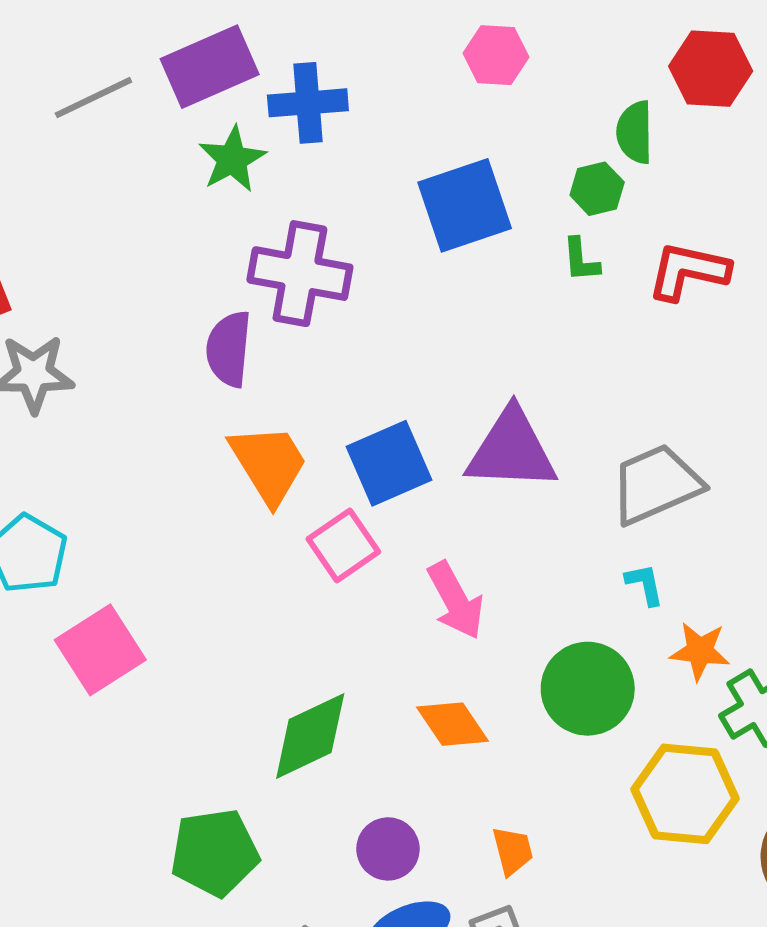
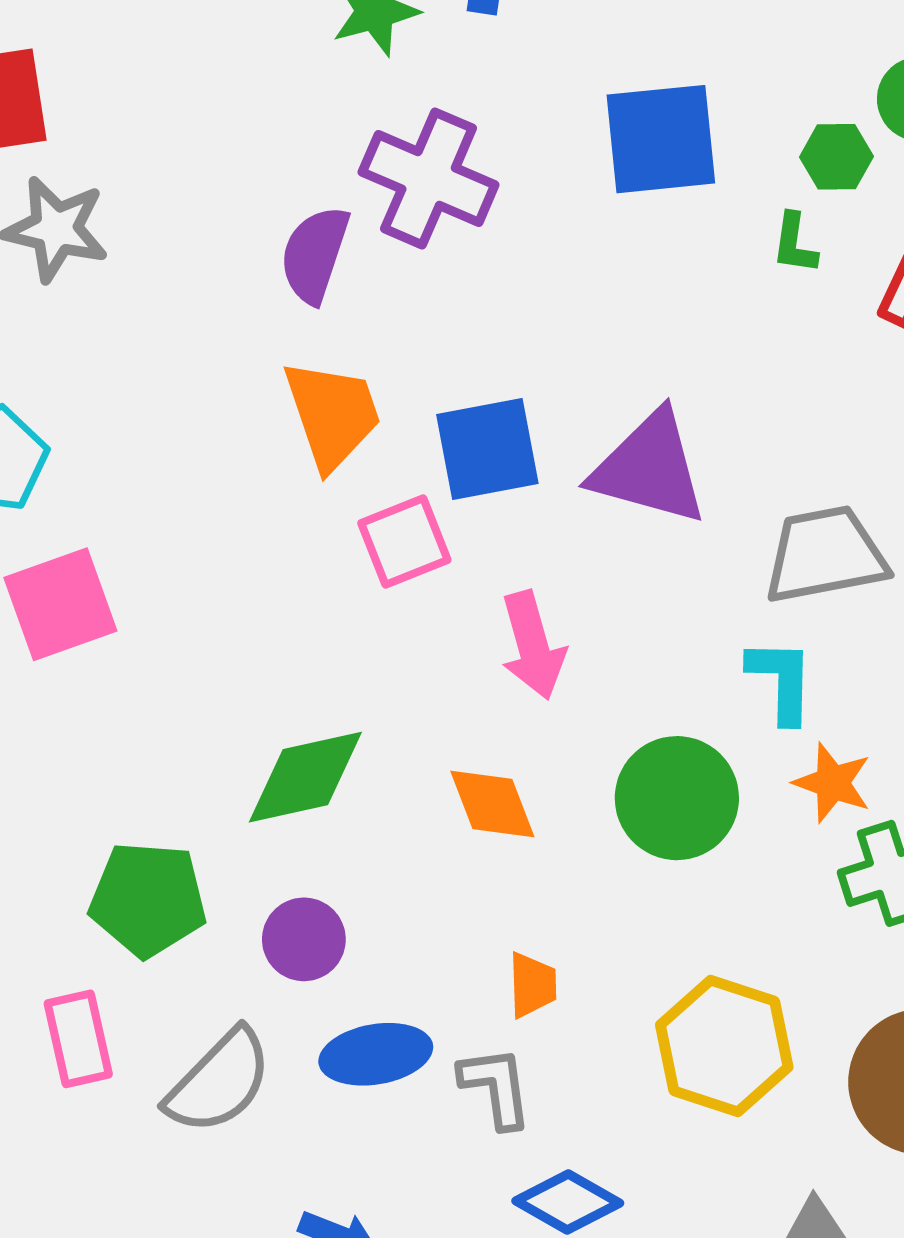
cyan L-shape: (645, 584) -> (781, 681), size x1.5
yellow hexagon: (685, 794) -> (724, 1046), moved
purple circle: (388, 849) -> (304, 939), moved

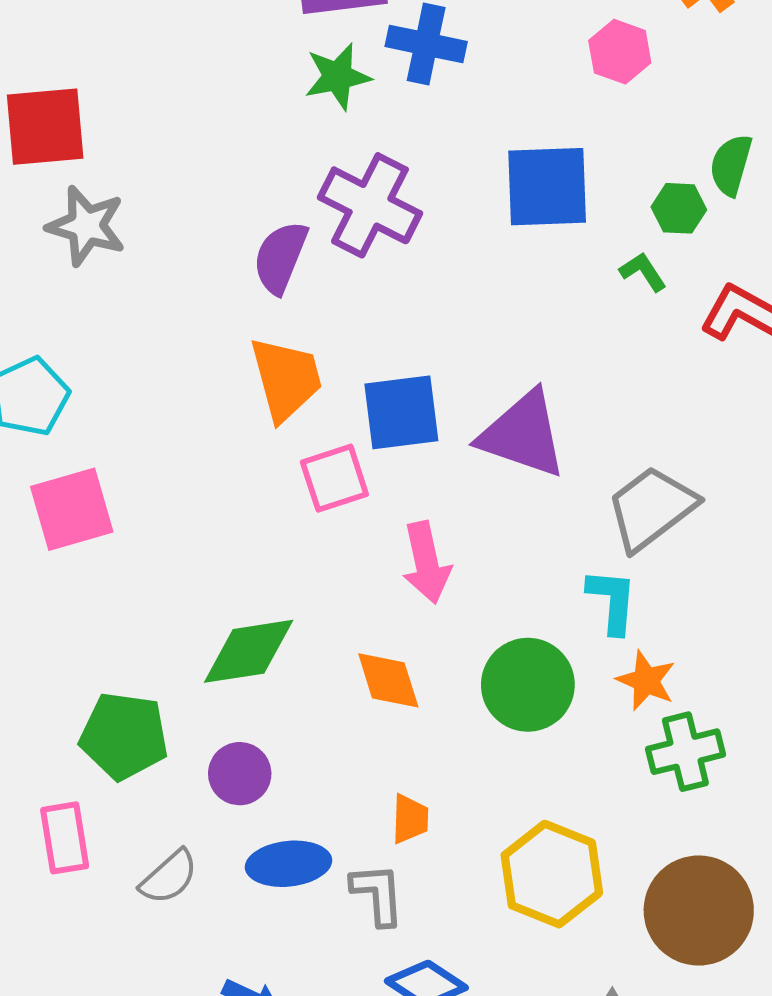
green L-shape: (795, 244) -> (643, 272), turned 135
gray trapezoid: (825, 555) -> (651, 508), turned -30
gray semicircle: (219, 1082) -> (169, 877), size x0.7

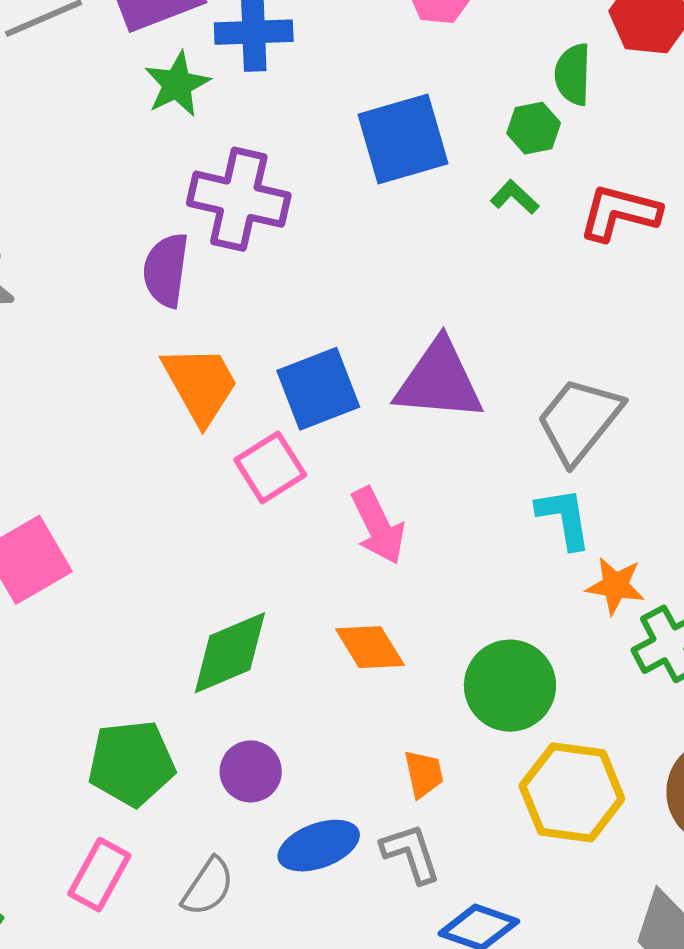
green circle: (528, 685) -> (510, 686), moved
pink rectangle: (65, 838) -> (99, 875), turned 52

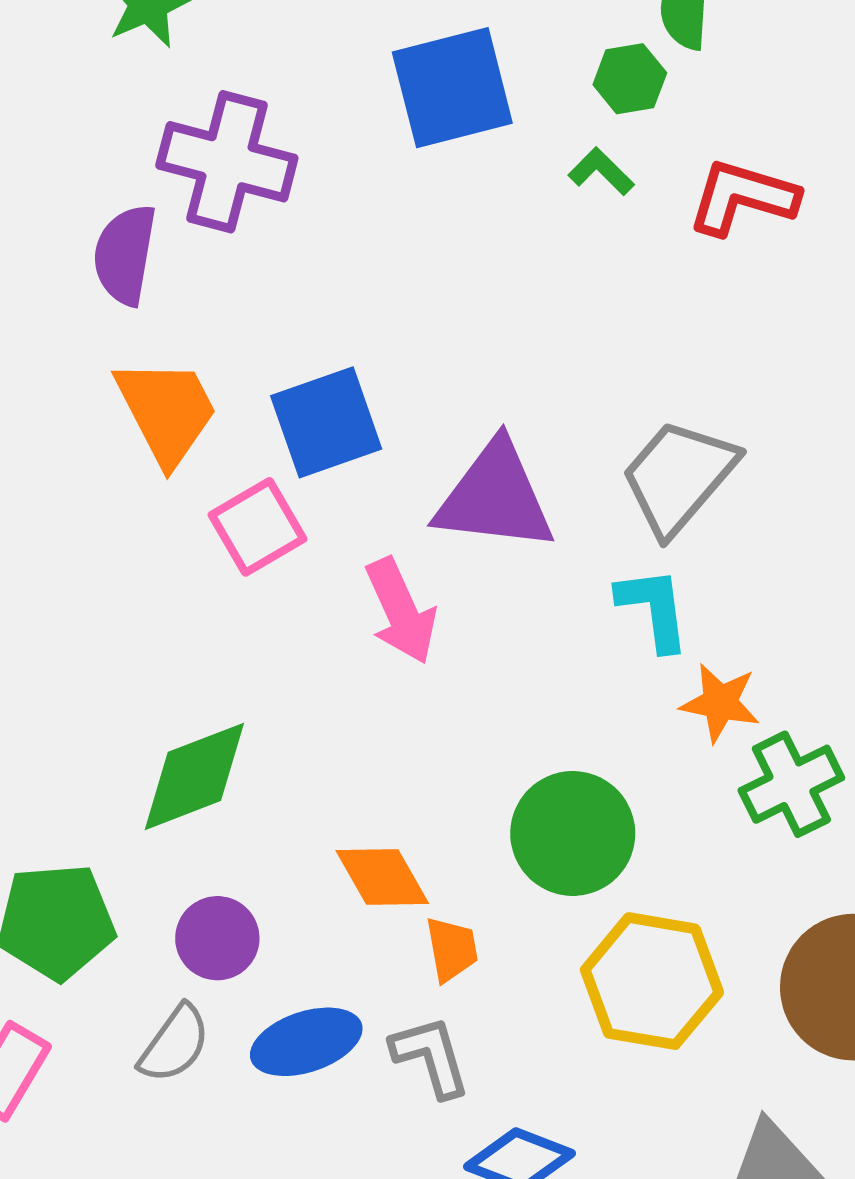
purple triangle: (439, 381) -> (495, 497), moved
orange diamond: (370, 647) -> (382, 877), moved
gray semicircle: (208, 887) -> (175, 1044), moved

